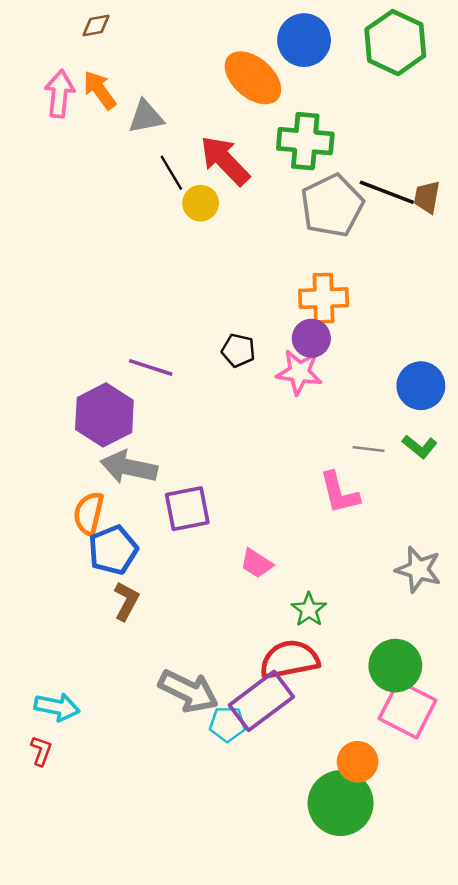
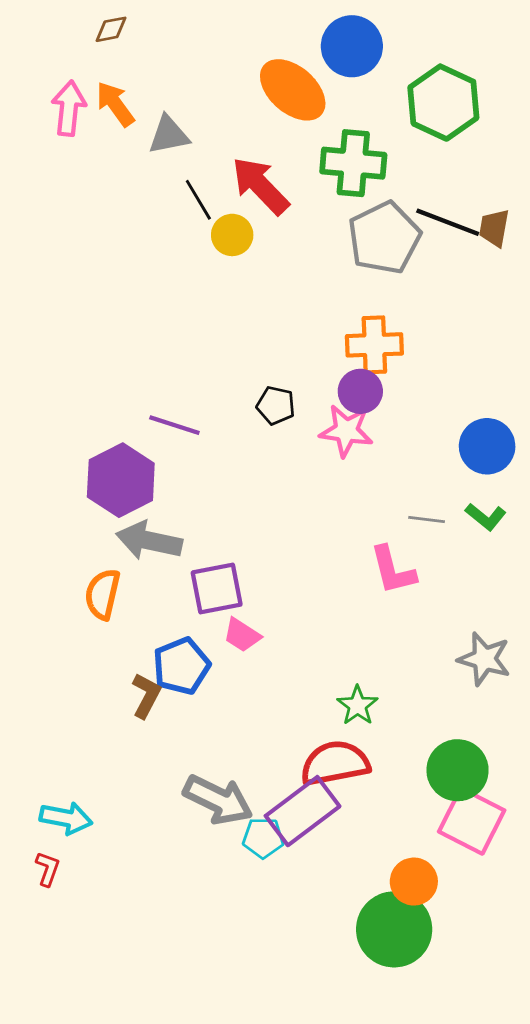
green hexagon: (395, 43) -> (443, 103), moved
blue pentagon: (113, 550) -> (181, 666), moved
pink trapezoid: (257, 563) -> (242, 635), moved

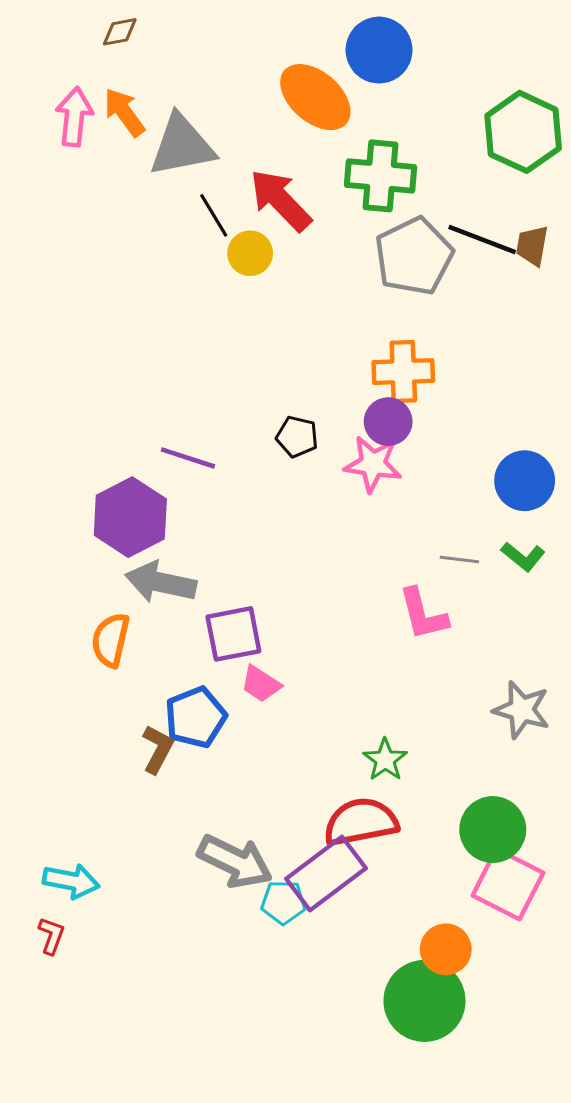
green hexagon: (443, 103) -> (523, 132), moved
gray triangle: (169, 135) -> (182, 146), size x1.5

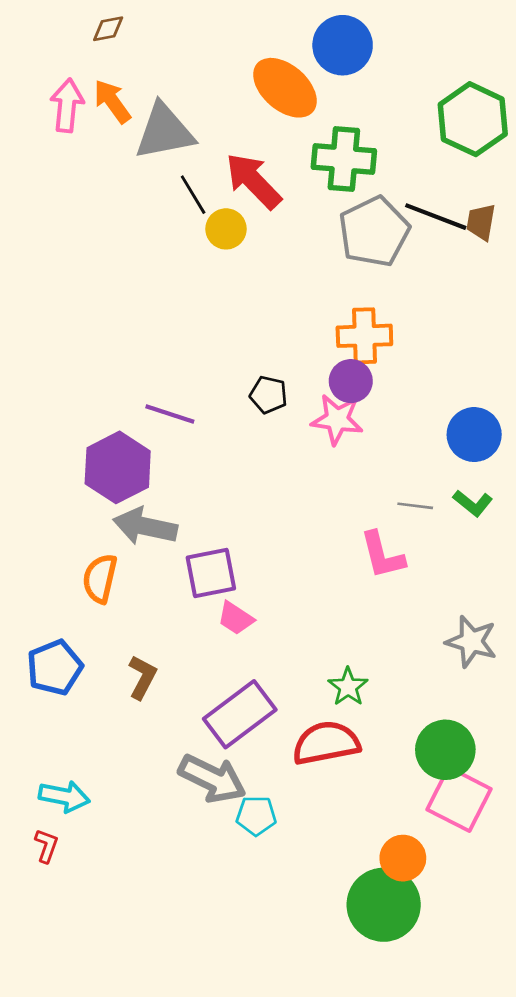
blue pentagon: (196, 717) -> (55, 668), moved
purple rectangle: (326, 873) -> (240, 714), moved

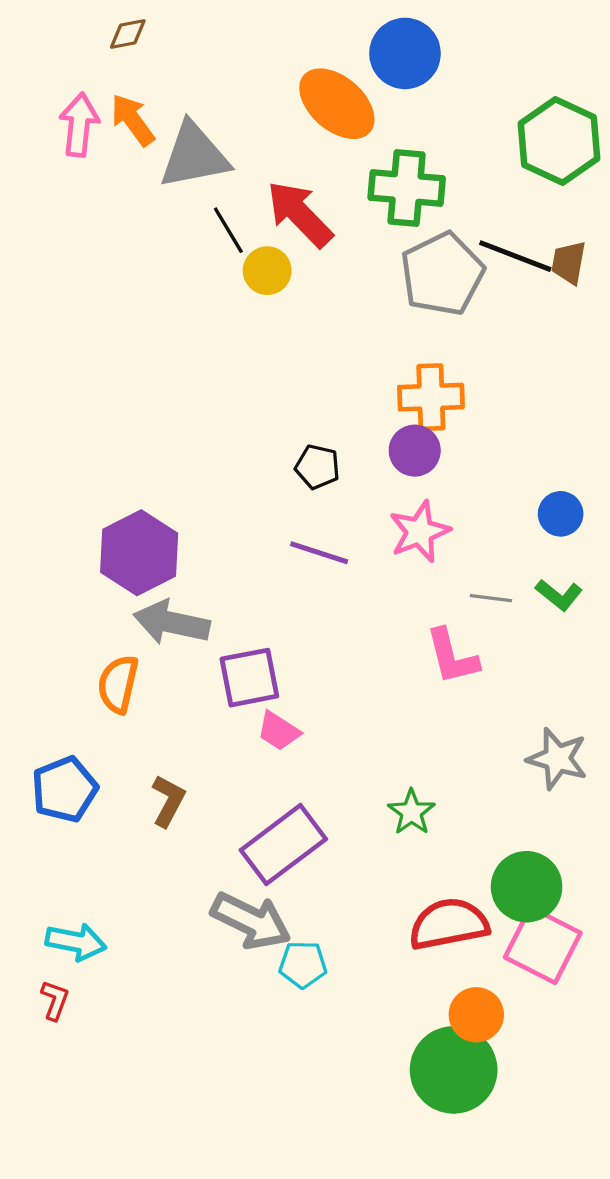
purple line: (170, 414) -> (319, 553), moved
pink star: (337, 419) -> (420, 532), moved, turned -30
blue circle: (474, 435) -> (561, 514), size x0.7
red semicircle: (326, 743) -> (449, 924), moved

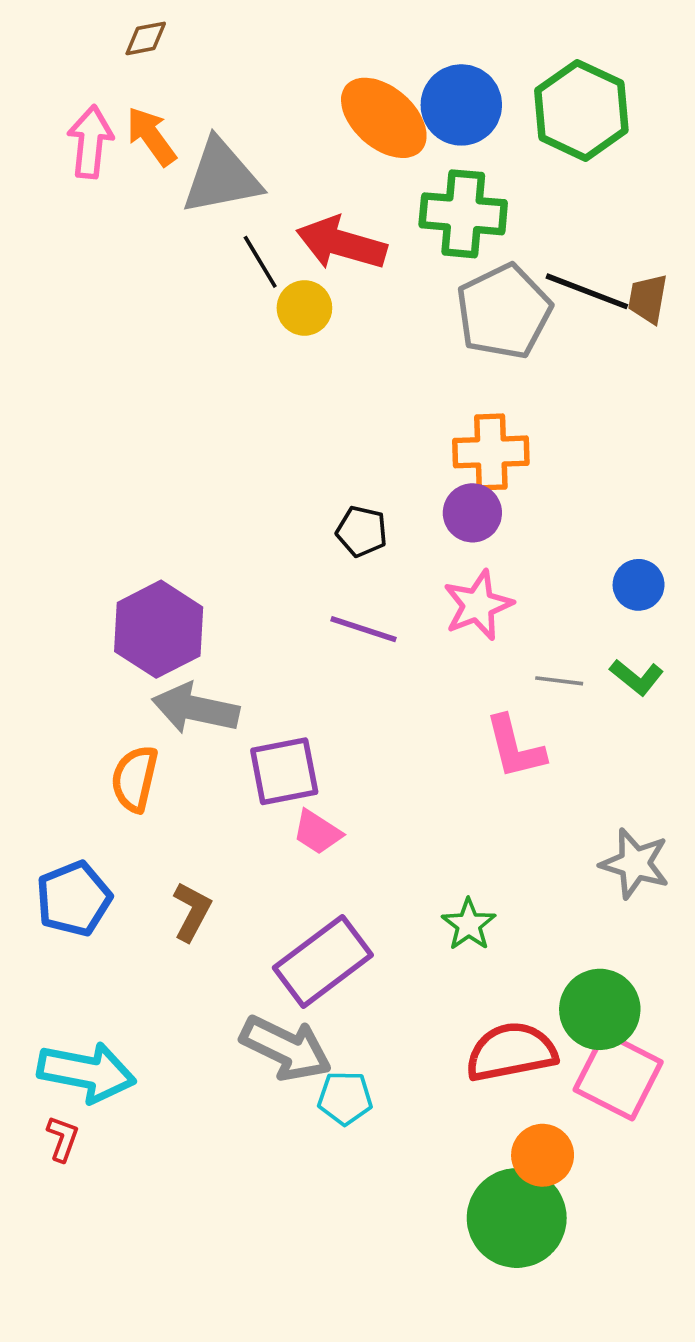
blue circle: (405, 53) -> (461, 105), moved
green hexagon: (559, 141) -> (581, 110), moved
red arrow: (300, 214) -> (341, 243), turned -30
cyan arrow: (76, 942) -> (87, 1072), size x1.4

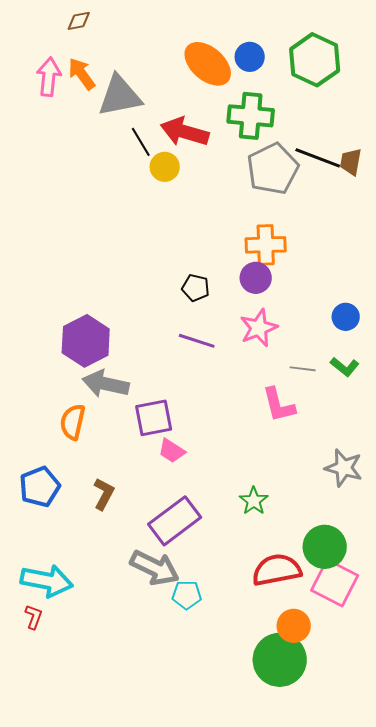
blue circle: (461, 105) -> (250, 57), size x0.7

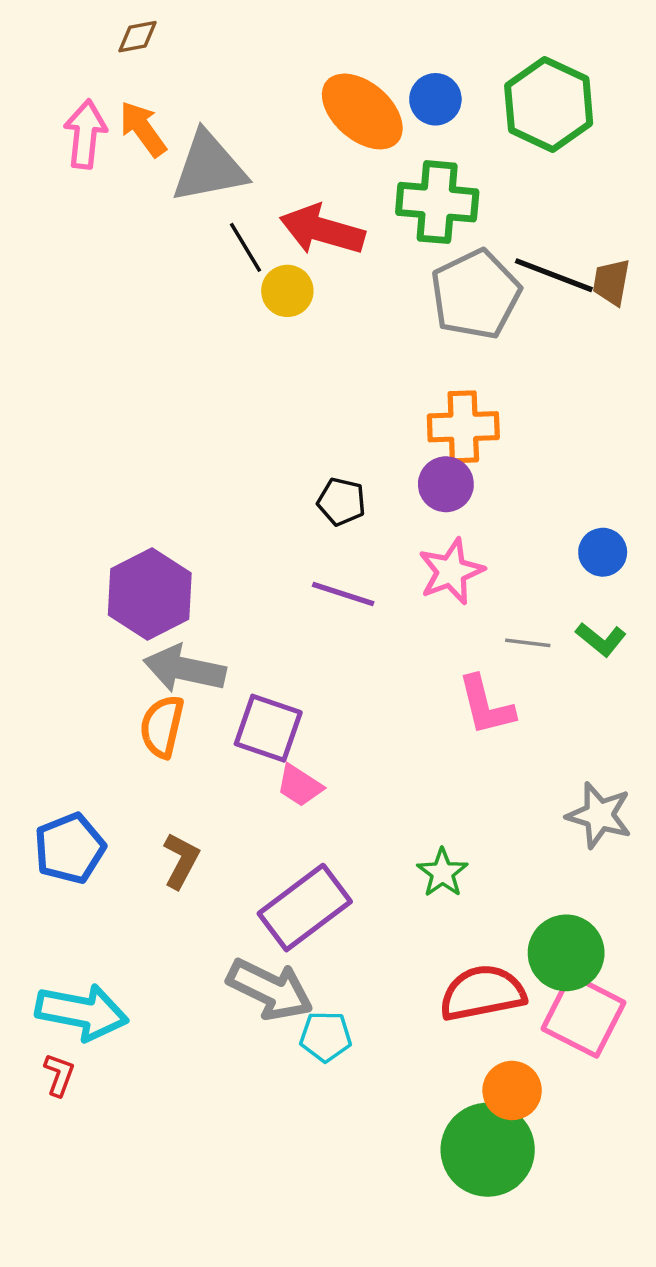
purple square: (154, 418) -> (268, 728), turned 30
orange semicircle: (73, 422) -> (162, 726), moved

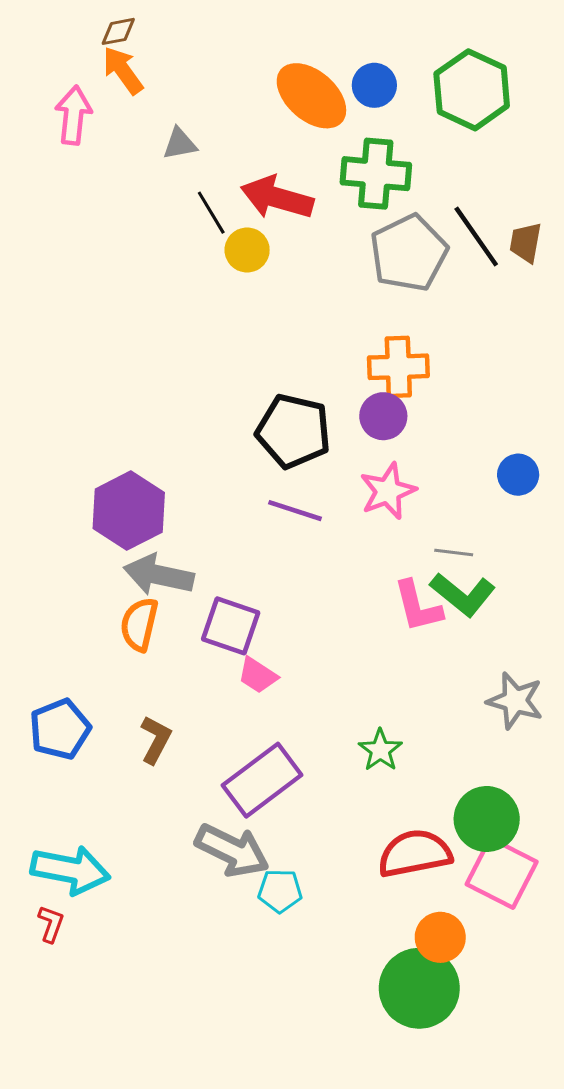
orange arrow: (143, 129) -> (123, 70), moved
gray triangle: (209, 167) -> (180, 144), size x0.5
black line: (554, 275) -> (476, 237), turned 34
black pentagon: (341, 502) -> (293, 431), size x1.8
green L-shape: (601, 639) -> (463, 594), moved, size x1.5

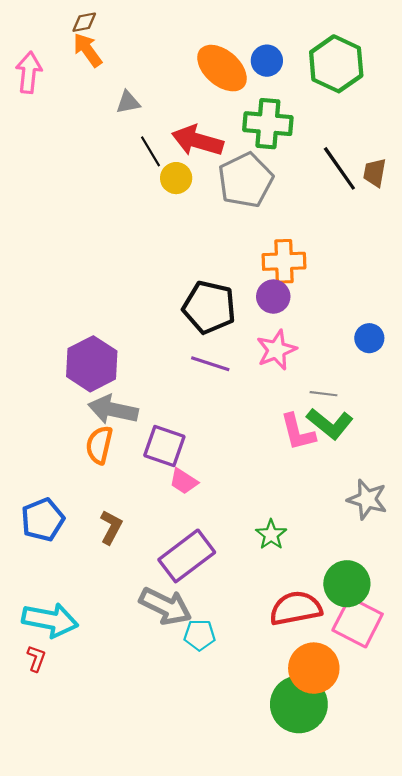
pink arrow: (73, 115) -> (29, 72), moved
gray pentagon: (409, 253) -> (245, 180), moved
orange circle: (440, 937) -> (314, 668), size x1.4

